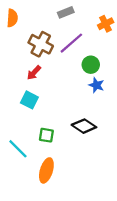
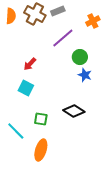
brown cross: (41, 44) -> (35, 14), moved

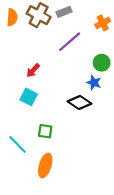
green circle: (80, 57) -> (102, 63), moved
black diamond: (74, 111) -> (80, 102), moved

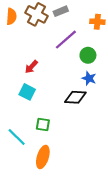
orange cross: (103, 23) -> (97, 22), turned 32
green circle: (102, 63) -> (88, 55), moved
black diamond: (80, 102) -> (75, 97), turned -30

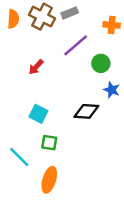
red arrow: (31, 67) -> (36, 67), moved
blue star: (89, 78) -> (112, 90), moved
cyan square: (27, 92) -> (38, 114), moved

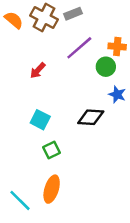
orange semicircle: (13, 19) -> (14, 20), turned -54
orange cross: (112, 25) -> (117, 47), moved
green square: (49, 143) -> (52, 150), turned -35
cyan line: (19, 157) -> (20, 200), moved

